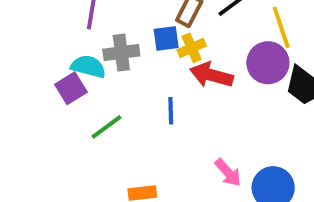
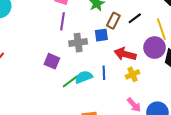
yellow cross: (192, 48) -> (132, 74), moved
cyan semicircle: (88, 67) -> (84, 77), moved, turned -36
purple square: (71, 88) -> (52, 61), turned -35

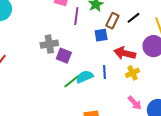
purple line: (62, 21) -> (76, 16), moved
gray cross: (78, 43) -> (49, 44), moved
purple square: (52, 61) -> (64, 56), moved

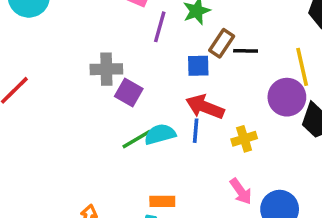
black line: (133, 18) -> (246, 51), moved, turned 32
red arrow: (125, 53) -> (205, 107), moved

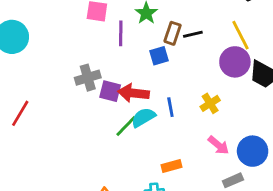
red arrow: (205, 107) -> (134, 93), moved
orange rectangle: (162, 201) -> (172, 166), moved

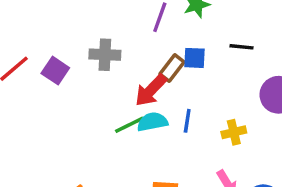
brown rectangle: (173, 33) -> (172, 68), moved
purple square: (110, 91) -> (55, 71), moved
red arrow: (134, 93) -> (151, 90), turned -72

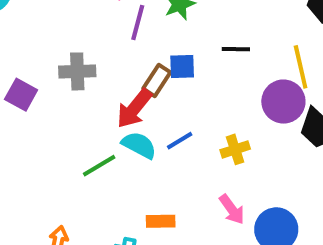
blue line: (187, 121) -> (180, 141), turned 55
cyan semicircle: (152, 122) -> (139, 145), turned 44
green line: (129, 125) -> (99, 166), moved

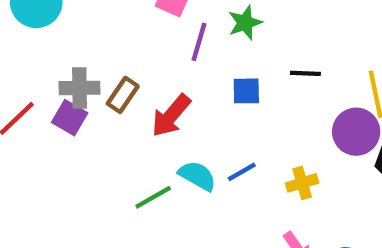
gray cross: (77, 71) -> (79, 88), moved
brown rectangle: (157, 80) -> (123, 95), moved
red arrow: (134, 109) -> (171, 116), moved

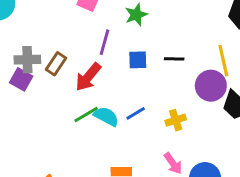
purple line: (199, 42) -> (105, 42), moved
black line: (305, 73) -> (174, 59), moved
green line: (153, 197) -> (86, 115), moved

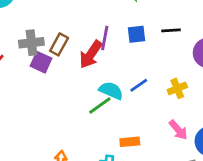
purple line: (105, 42) -> (105, 38), moved
purple square: (21, 79) -> (41, 62), moved
green line: (86, 115) -> (100, 106), moved

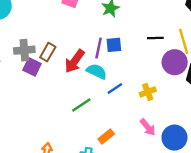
black line: (171, 30) -> (155, 38), moved
purple line: (105, 38) -> (99, 48), moved
cyan semicircle: (111, 90) -> (97, 71), moved
orange rectangle: (130, 142) -> (106, 136), turned -35

